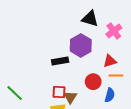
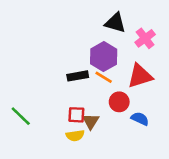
red triangle: (110, 61) -> (140, 76), size x1.5
orange line: (116, 75) -> (104, 77), moved, turned 32
blue semicircle: (110, 95) -> (140, 119), turned -80

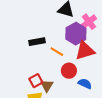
purple hexagon: (104, 57) -> (76, 34), moved
black rectangle: (78, 76) -> (37, 42), moved
red square: (76, 115) -> (36, 81), turned -32

